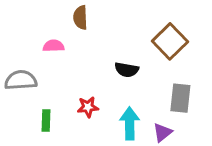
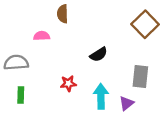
brown square: (170, 41) -> (145, 24), moved
black semicircle: (127, 70) -> (99, 54), turned -42
green rectangle: (46, 120) -> (21, 95), moved

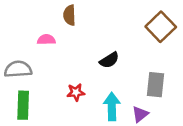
green rectangle: (21, 95) -> (23, 105), size x1.5

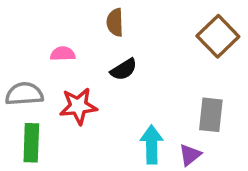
brown semicircle: (69, 15) -> (115, 22), moved
black semicircle: (109, 60) -> (124, 69), moved
red star: (76, 92) -> (78, 106), moved, size x1.5

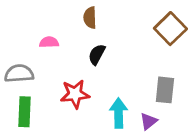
black semicircle: (124, 69) -> (97, 54), turned 150
red star: (78, 106) -> (75, 94), moved

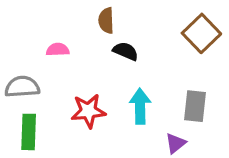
black semicircle: (97, 54) -> (126, 51), moved, turned 85
cyan arrow: (119, 113) -> (140, 106), moved

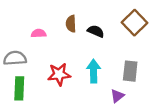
brown semicircle: (106, 21) -> (71, 24), moved
black semicircle: (126, 51) -> (96, 31), moved

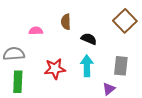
black semicircle: (96, 31) -> (89, 39), moved

